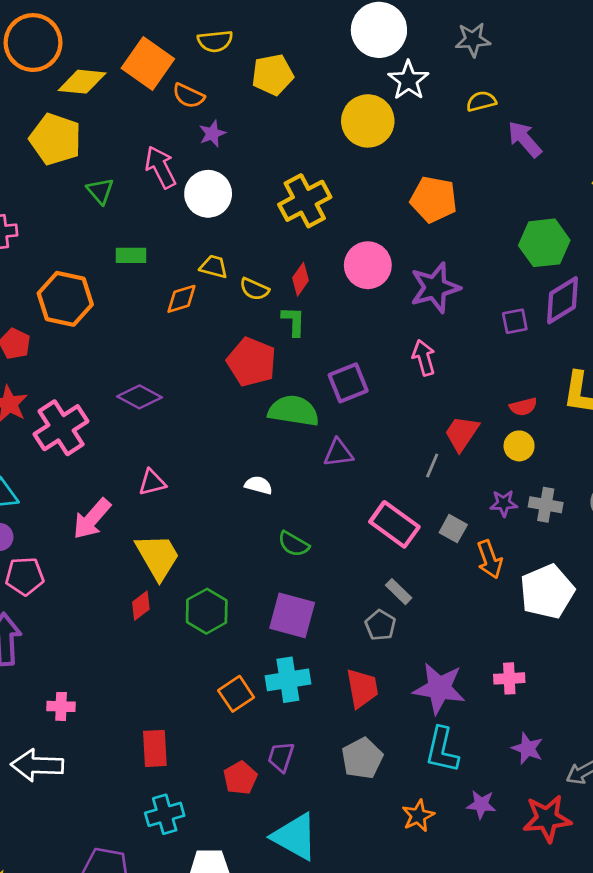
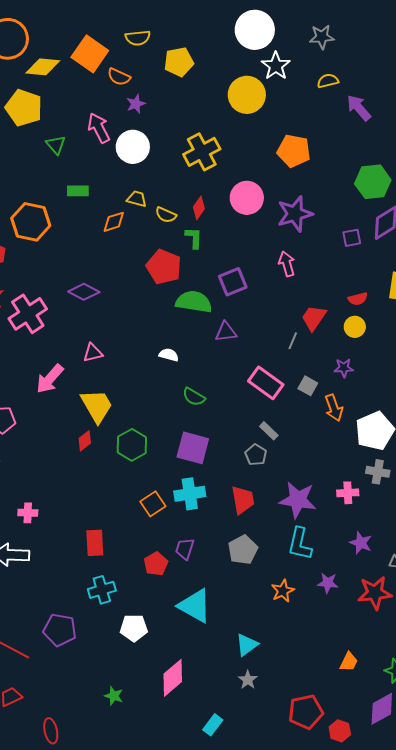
gray cross: (546, 505) -> (378, 472), moved

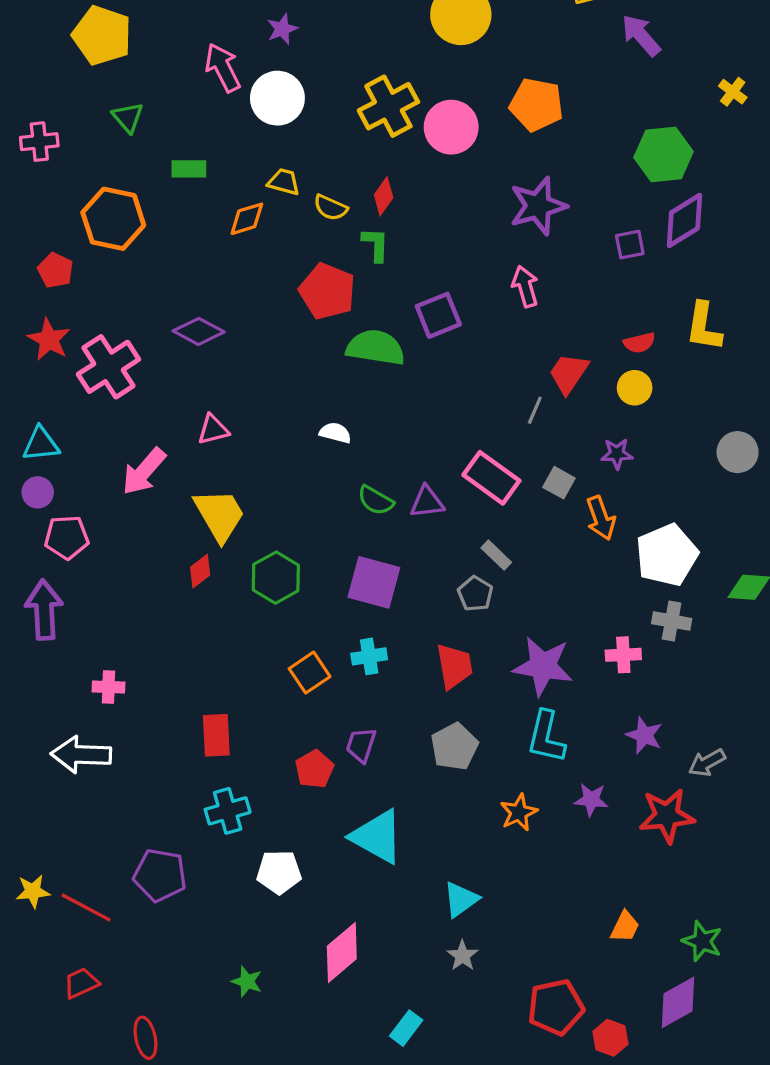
green triangle: (56, 145) -> (128, 117), moved
pink circle: (247, 198) -> (451, 127), moved
purple triangle: (226, 332) -> (427, 502), moved
cyan cross: (190, 494) -> (369, 656), size x0.7

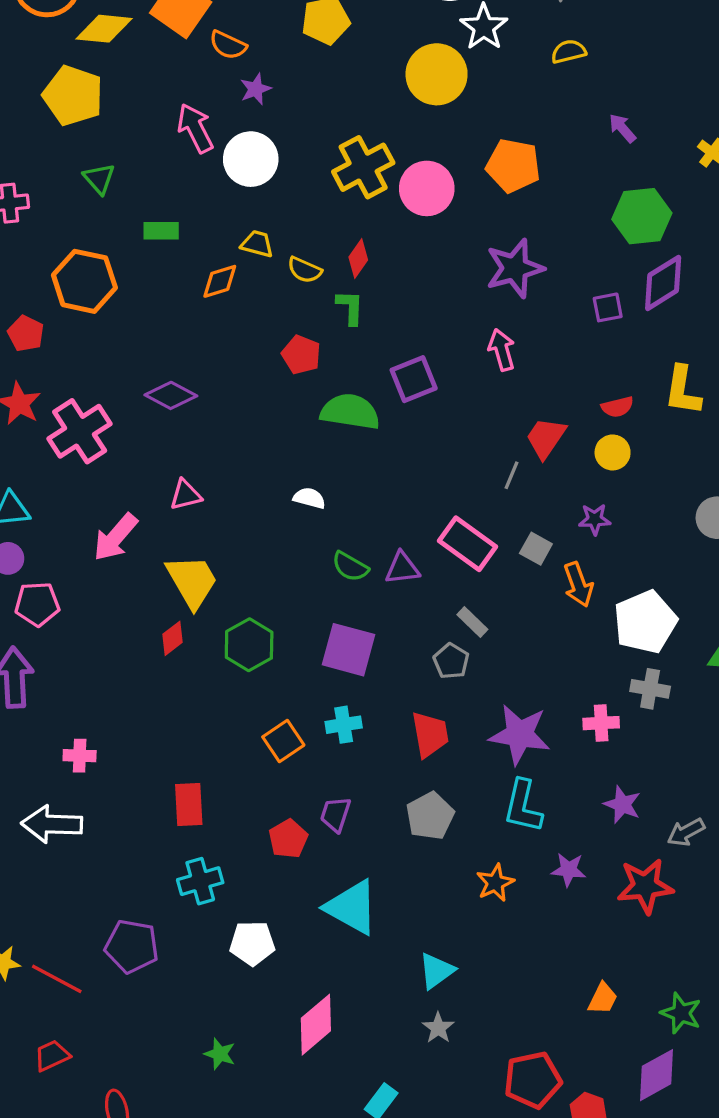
purple arrow: (641, 35) -> (622, 128), moved, size x0.7
red pentagon: (327, 291) -> (301, 355), size x0.7

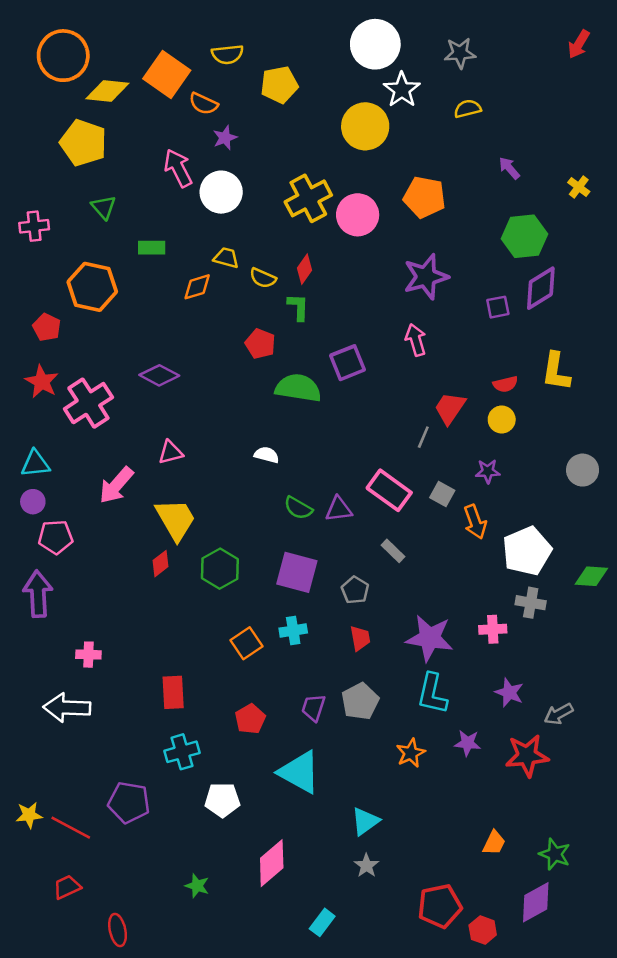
gray pentagon: (451, 661) -> (355, 590), moved
red trapezoid: (430, 734) -> (360, 638), size x0.7
purple trapezoid: (335, 814) -> (313, 708), moved

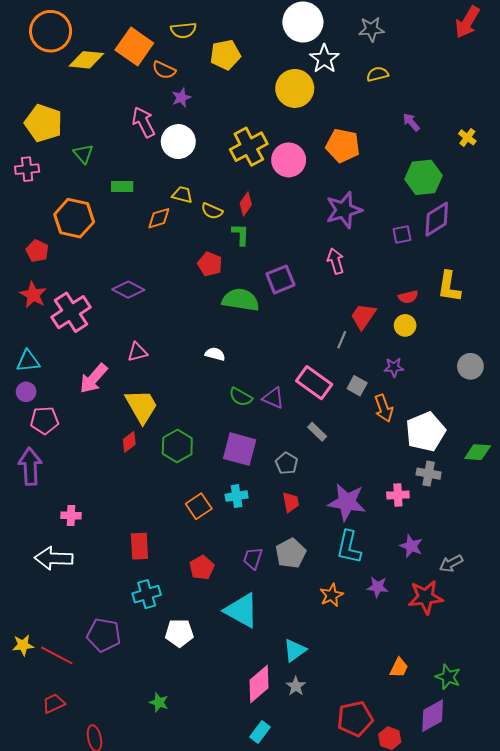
red arrow: (579, 44) -> (467, 22), size x1.4
yellow pentagon: (83, 143) -> (43, 123), moved
purple triangle: (339, 509) -> (273, 398), turned 30
pink diamond: (272, 863) -> (259, 684), moved

